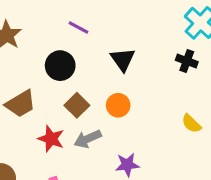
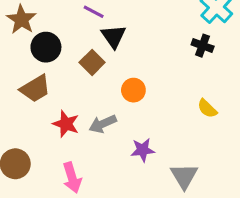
black triangle: (123, 59) -> (114, 36), moved
black circle: (60, 66) -> (46, 47), moved
brown square: (77, 105) -> (92, 62), moved

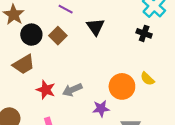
black triangle: (114, 36) -> (95, 27), moved
brown square: (92, 62) -> (58, 36), moved
orange circle: (133, 90) -> (122, 86), moved, size x1.5

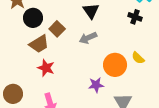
brown square: (58, 36) -> (57, 29), moved
brown trapezoid: (24, 64) -> (39, 44), moved
gray arrow: (72, 90) -> (88, 38), moved

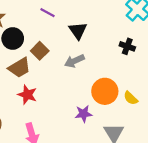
black cross: (135, 17) -> (127, 46), moved
yellow semicircle: (138, 58) -> (131, 98), moved

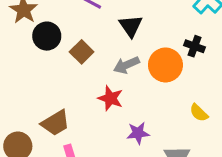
brown trapezoid: (19, 68) -> (55, 123), moved
orange circle: (105, 91) -> (165, 65), moved
red star: (27, 95) -> (110, 98), moved

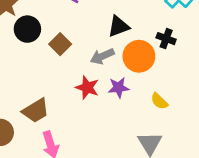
black triangle: (131, 26) -> (119, 26), moved, turned 45
yellow semicircle: (199, 113) -> (159, 101), moved
purple star: (138, 133) -> (119, 88), moved

